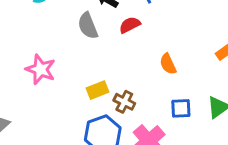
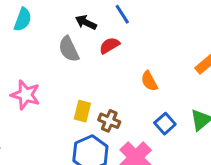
yellow rectangle: (97, 90) -> (82, 111), turned -50
blue square: (181, 108) -> (165, 124), turned -35

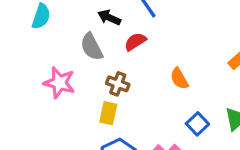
pink star: (26, 95) -> (59, 83), moved
brown cross: (109, 121) -> (118, 84), moved

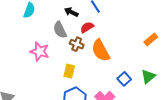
orange semicircle: (179, 79) -> (101, 51), moved, size x1.6
brown cross: (118, 84) -> (77, 44), moved

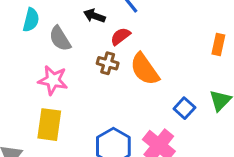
gray semicircle: (60, 30) -> (60, 39), moved
orange rectangle: (151, 39) -> (218, 44), turned -32
yellow rectangle: (69, 71) -> (49, 125), moved, size x1.5

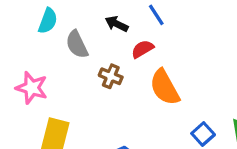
brown cross: (108, 63) -> (111, 76), moved
pink star: (53, 80) -> (32, 88), moved

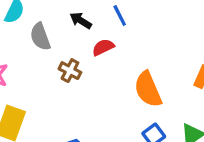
orange semicircle: (165, 87) -> (148, 89), moved

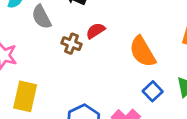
red semicircle: (103, 47) -> (96, 31), moved

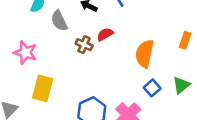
orange semicircle: (142, 52) -> (145, 54), turned 40

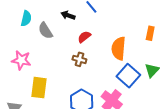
brown cross: (84, 45) -> (79, 59), moved
blue square: (152, 88) -> (128, 76), size x1.6

